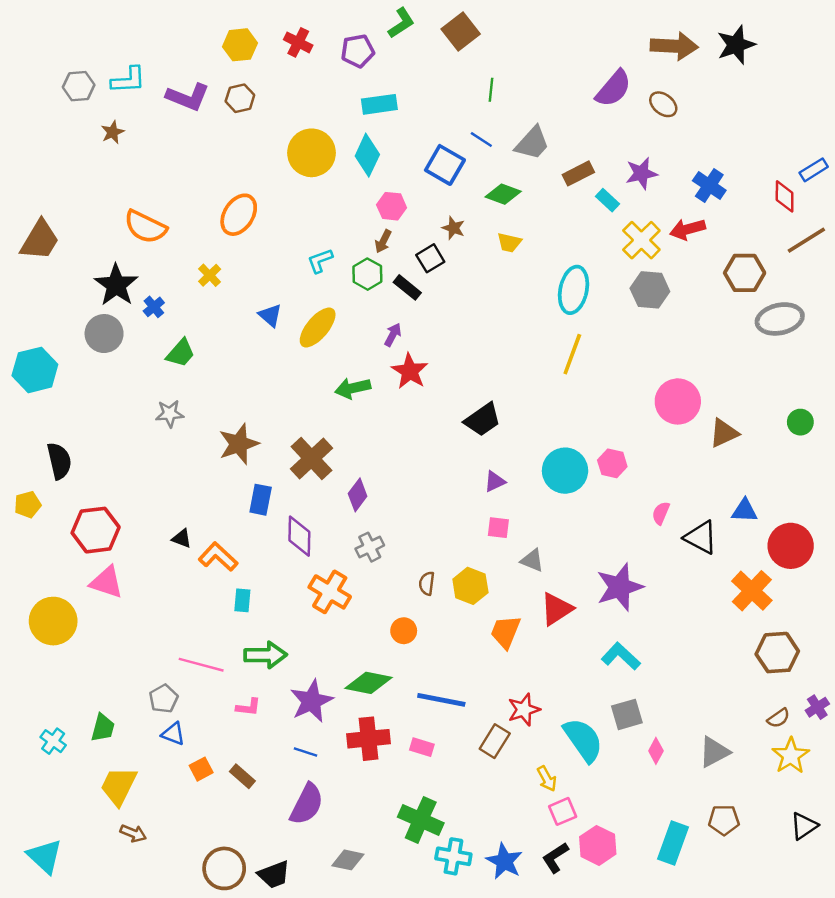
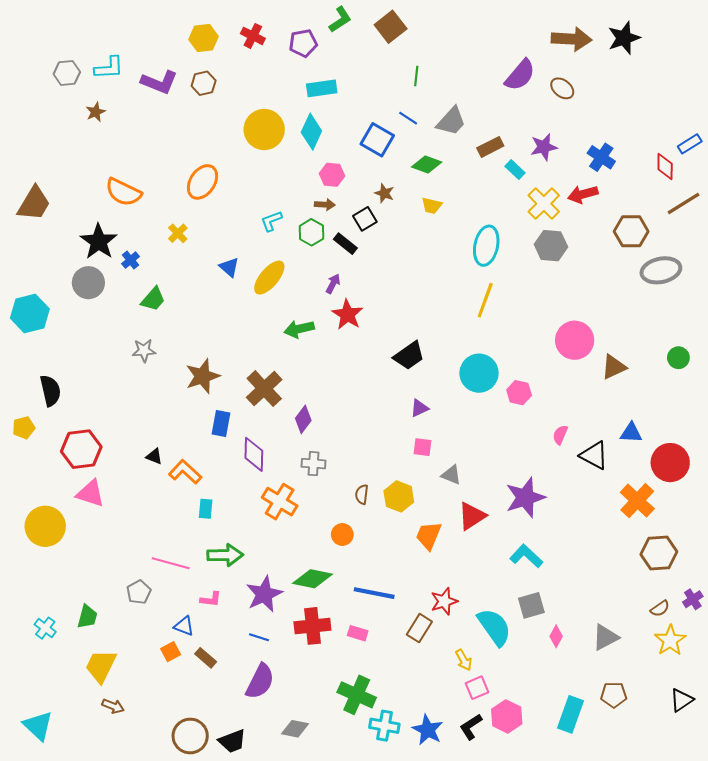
brown arrow: (383, 241) -> (325, 205), turned -114
cyan circle: (565, 471) -> (479, 373), moved
gray cross: (370, 547) -> (314, 464), turned 30
blue triangle: (173, 734) -> (184, 626), moved

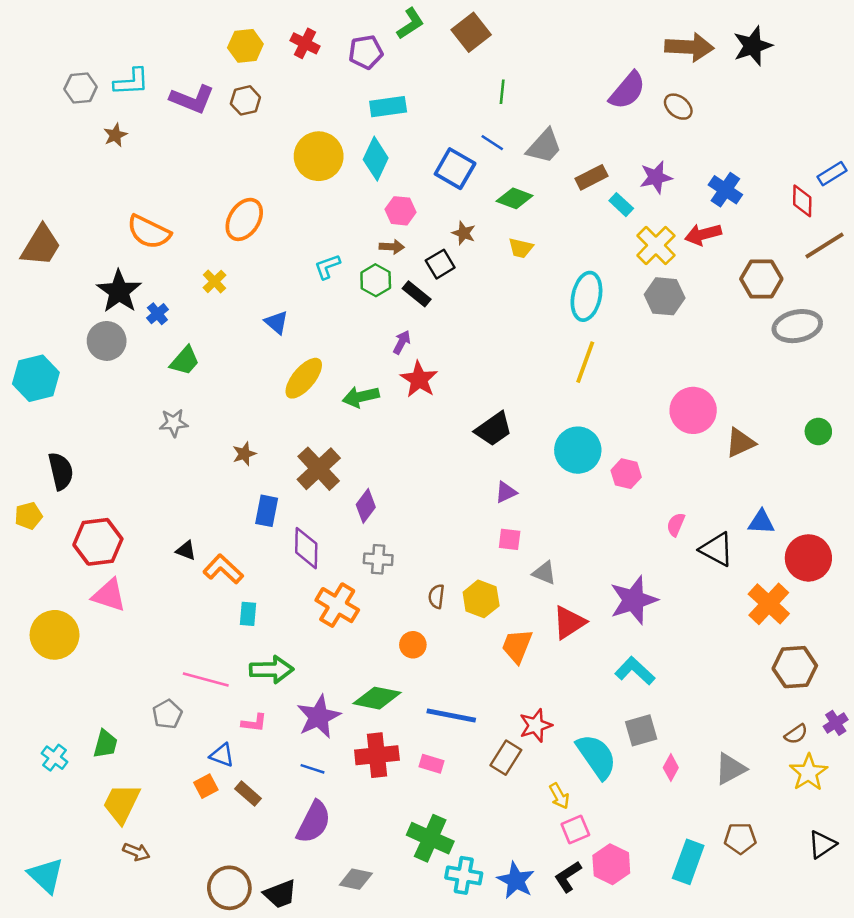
yellow ellipse: (269, 278) -> (304, 378), moved
brown star: (202, 376) -> (244, 454), size x0.6

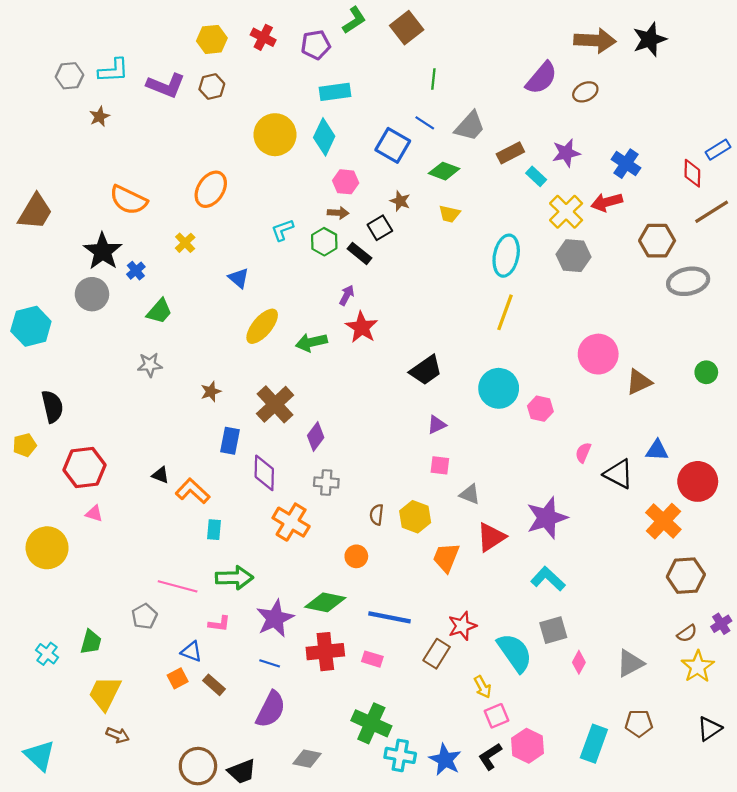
brown ellipse: (678, 107) -> (585, 92), turned -65
pink triangle: (109, 595) -> (94, 514), size x0.6

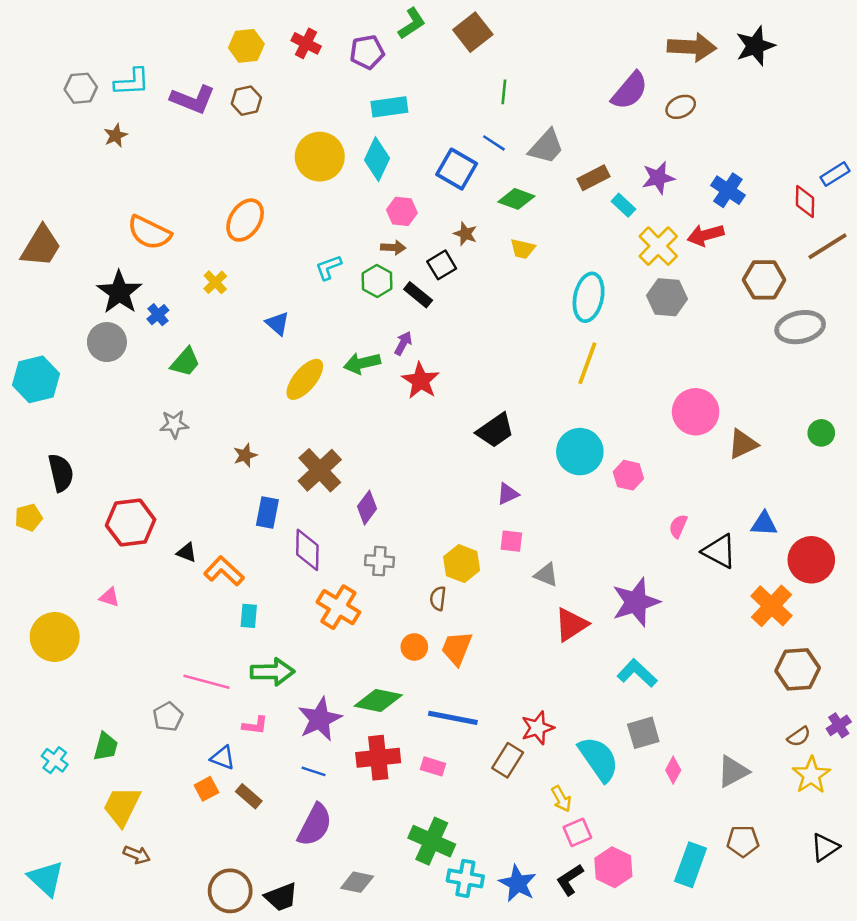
green arrow: (311, 342) -> (362, 363), moved
red hexagon: (84, 468) -> (131, 523), moved
yellow hexagon: (415, 517) -> (462, 564), moved
orange trapezoid: (446, 557) -> (457, 648), moved

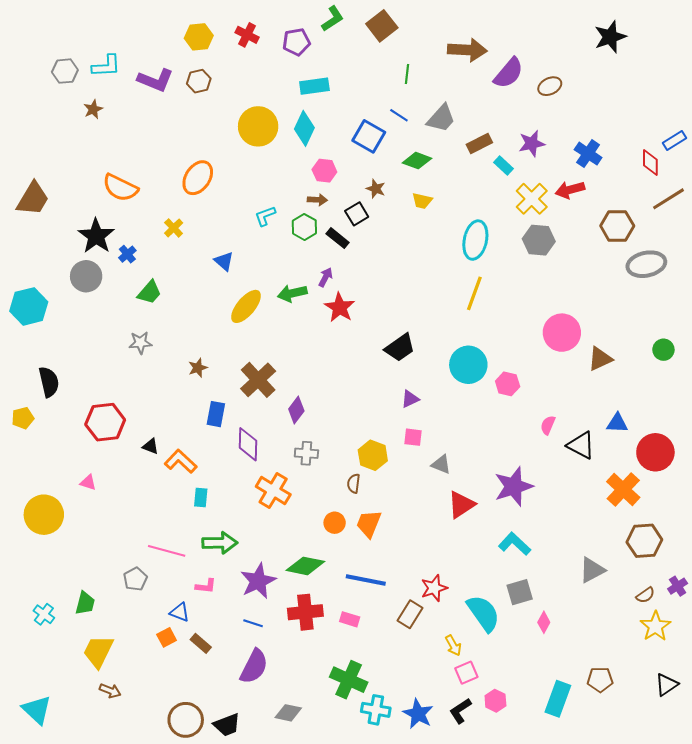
brown arrow: (692, 47) -> (467, 50), moved
gray triangle: (733, 771) -> (592, 570), moved
pink hexagon: (613, 867) -> (495, 701), size x0.7

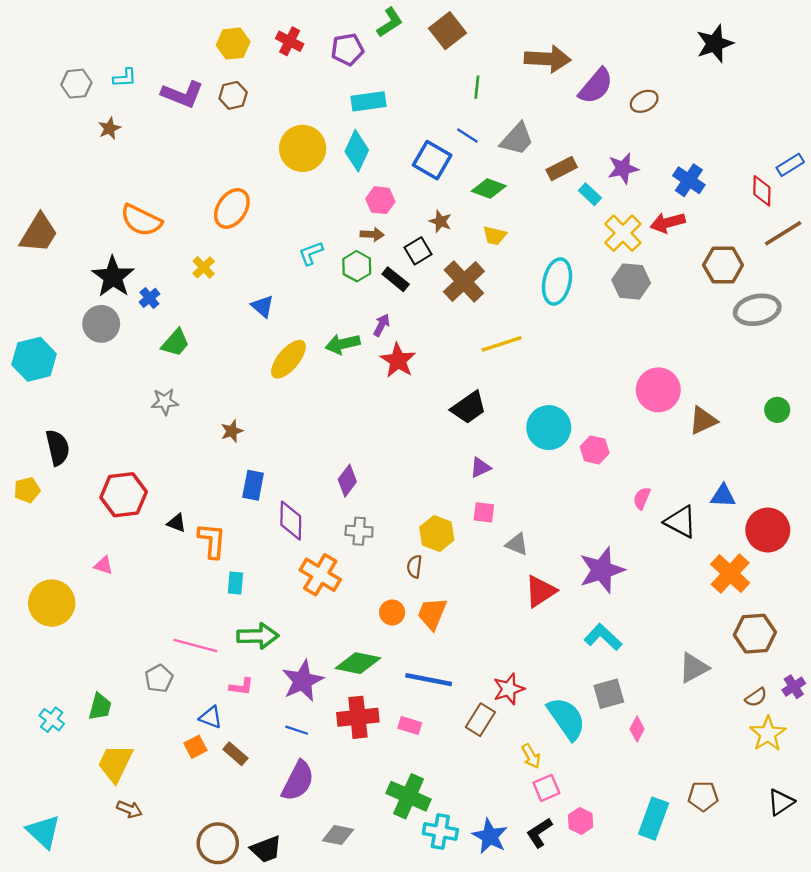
cyan L-shape: (106, 66) -> (125, 78), size x0.7
yellow line: (474, 293) -> (502, 344), moved, turned 52
brown cross: (258, 380) -> (464, 281), moved
orange L-shape: (181, 461) -> (212, 541), turned 52

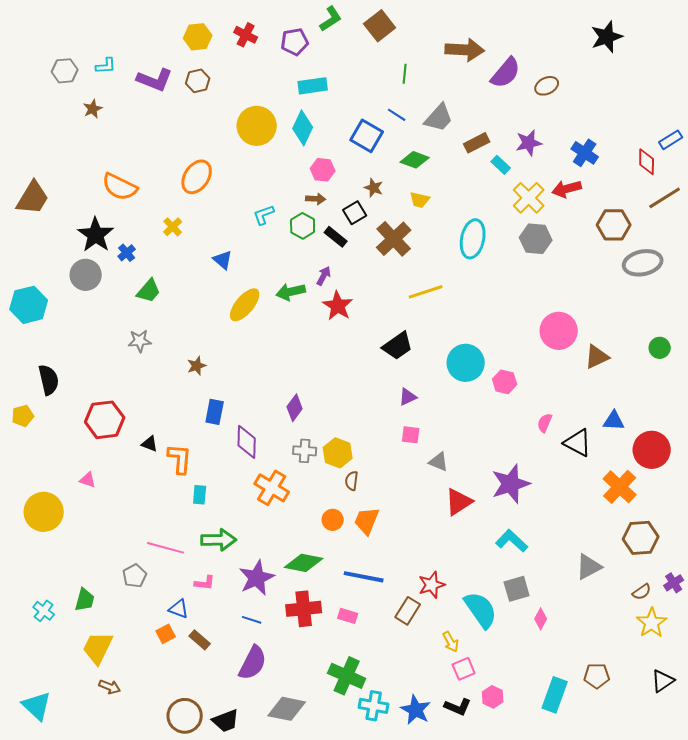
yellow hexagon: (437, 534) -> (338, 453), moved
black L-shape: (539, 833) -> (458, 707), turned -124
gray diamond: (338, 835) -> (287, 709), size x1.4

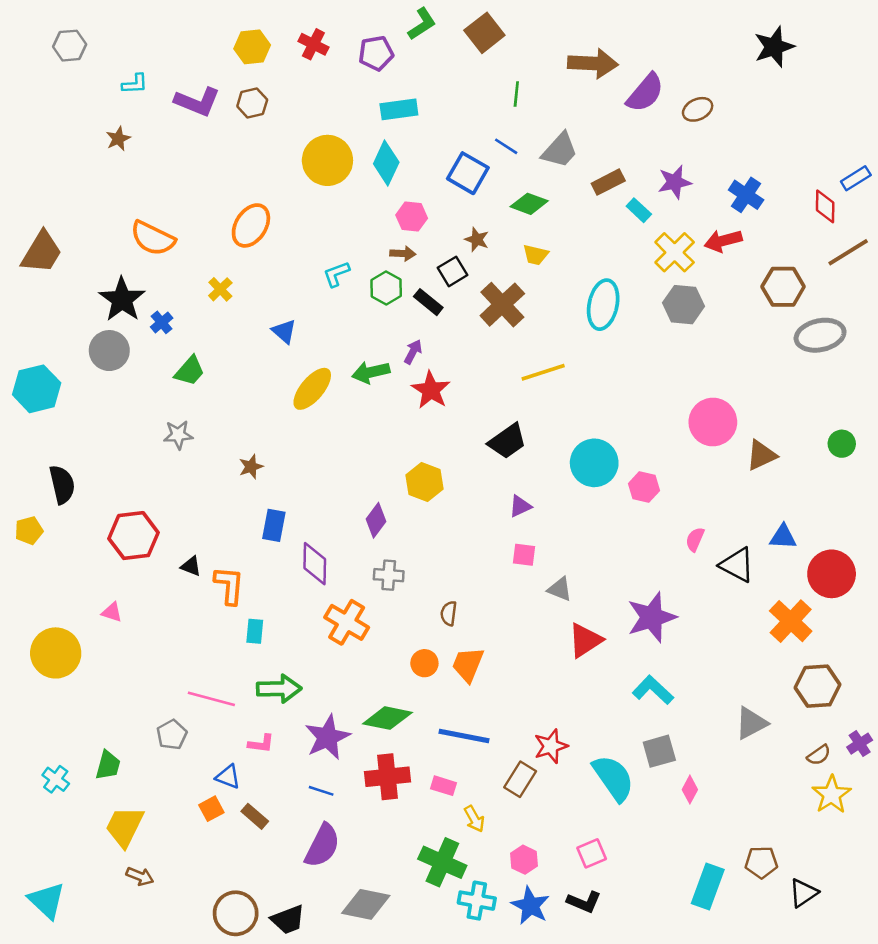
gray hexagon: (65, 71) -> (70, 46), moved
yellow hexagon: (338, 453) -> (424, 482), moved
yellow arrow: (451, 642) -> (474, 819), moved
black triangle: (663, 681) -> (803, 893), moved
pink hexagon: (493, 697) -> (524, 860), moved

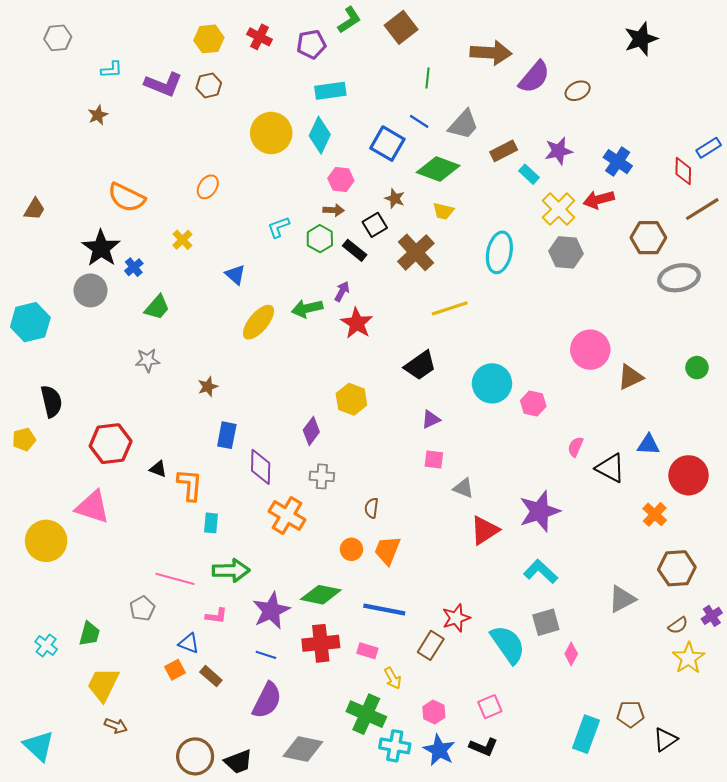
green diamond: (529, 204) -> (438, 169), size x1.4
orange ellipse: (251, 225) -> (208, 187), size x0.7
brown trapezoid: (42, 252) -> (34, 209), size x0.6
pink triangle: (112, 612) -> (93, 507), size x2.0
orange cross: (791, 621) -> (655, 514), size x0.7

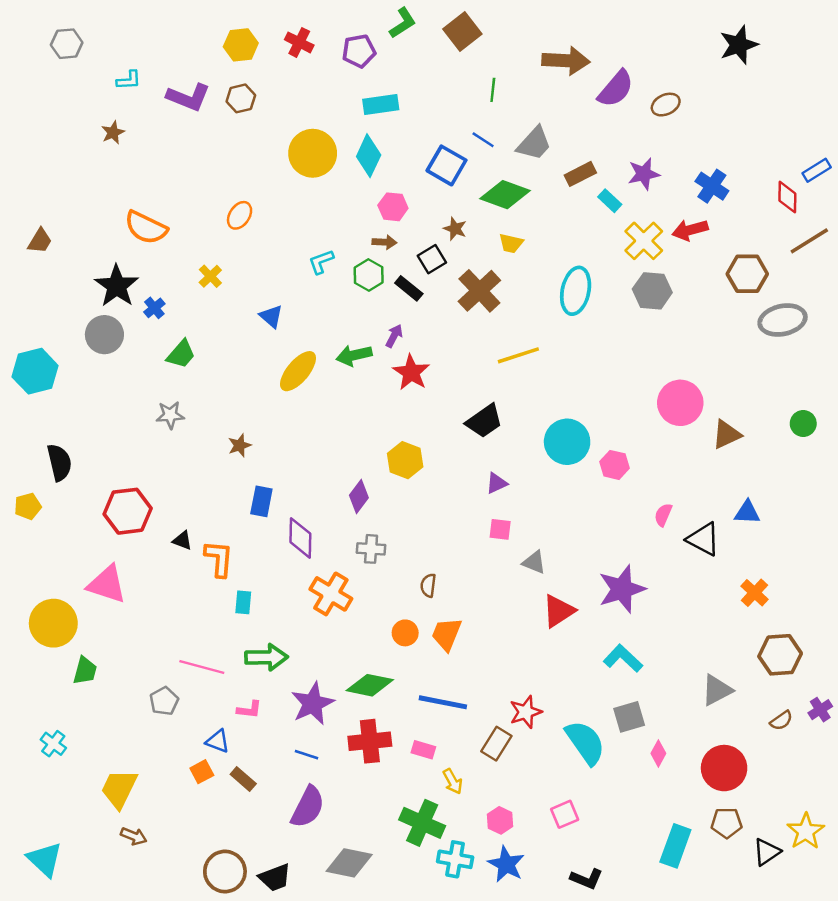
red circle: (689, 475) -> (724, 768), moved
green trapezoid: (89, 634) -> (85, 671), moved
yellow star: (689, 658) -> (806, 831), moved
black L-shape: (484, 747) -> (587, 879), moved

